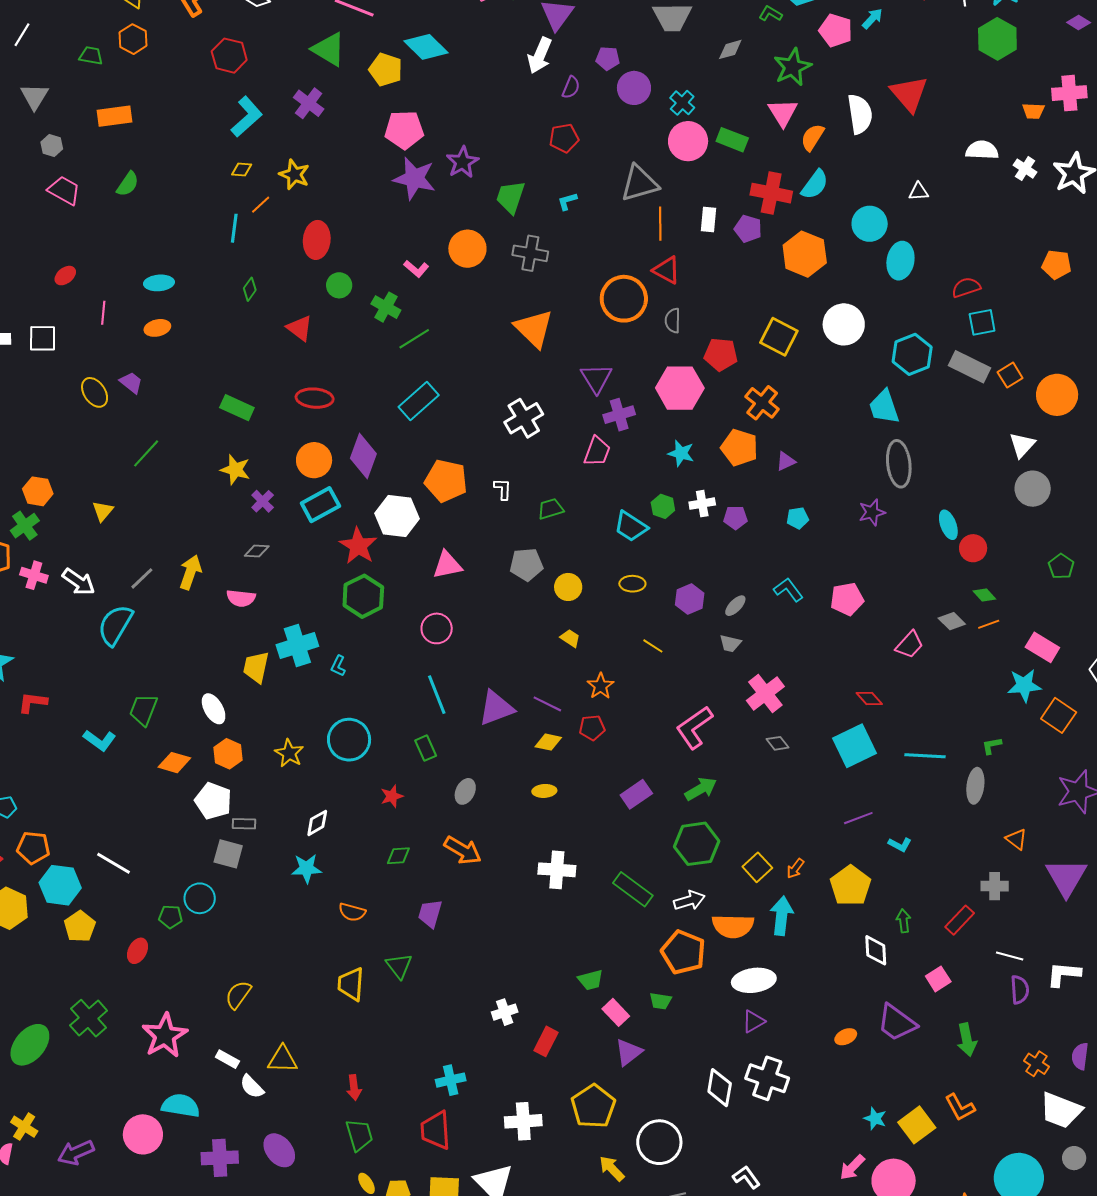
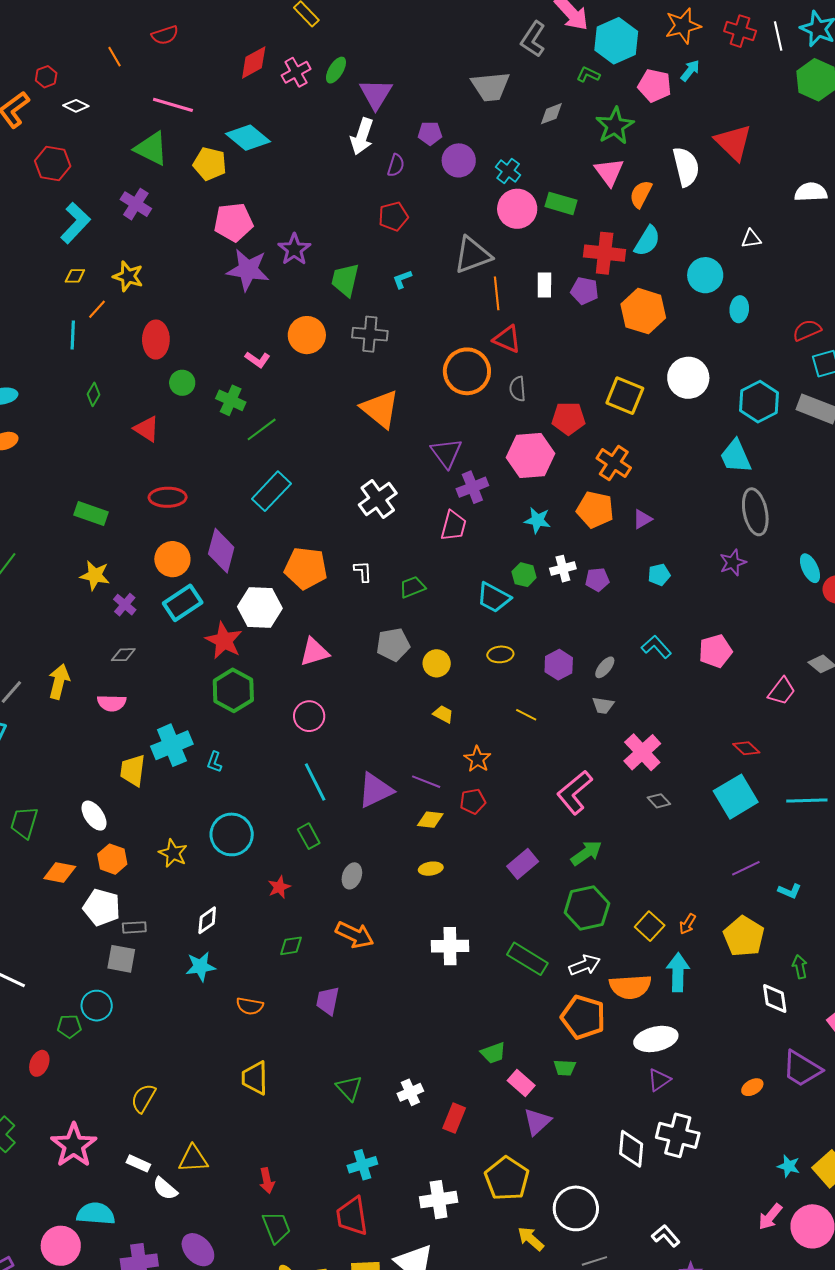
cyan ellipse: (900, 261) -> (739, 309), size x0.7
green triangle: (399, 966) -> (349, 1088), moved

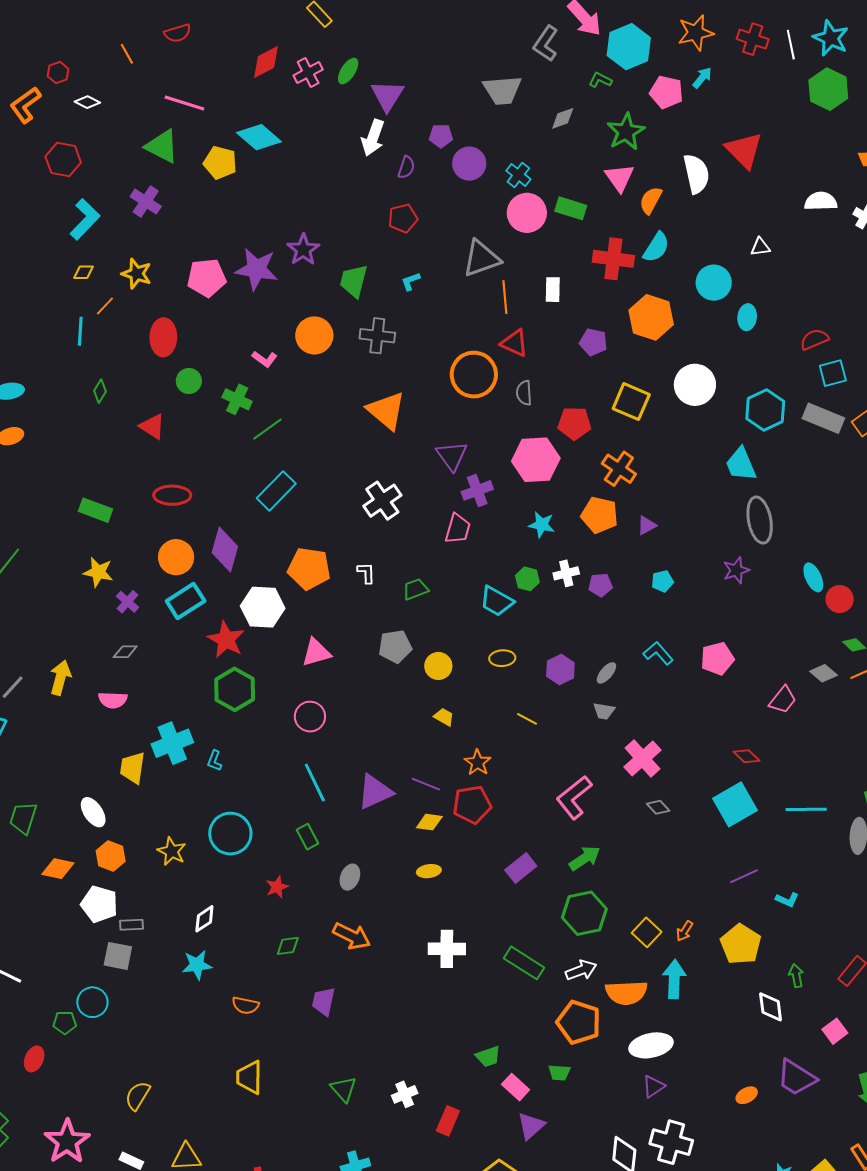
pink pentagon: (233, 222) -> (207, 278), moved
purple pentagon: (585, 291) -> (593, 342), moved
red pentagon: (473, 801) -> (472, 805), size x1.5

